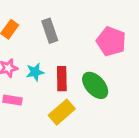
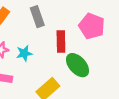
red rectangle: (62, 79) -> (61, 41), moved

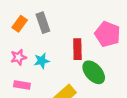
gray rectangle: (37, 17) -> (43, 23), moved

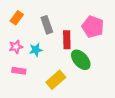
gray rectangle: (43, 23) -> (47, 25), moved

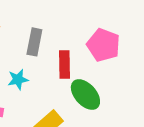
gray rectangle: (47, 25) -> (34, 42), turned 30

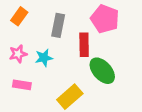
pink pentagon: (103, 45) -> (105, 19), moved

